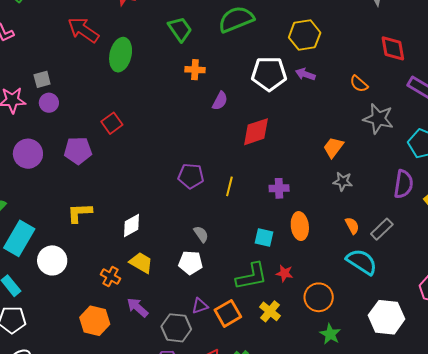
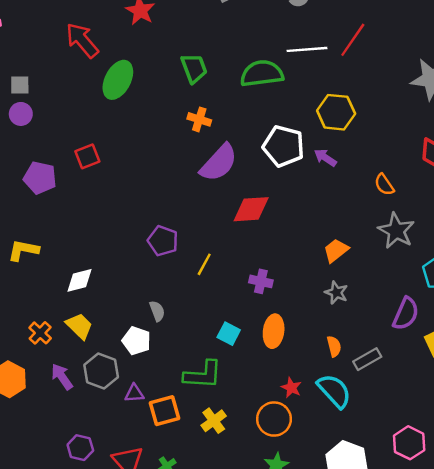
purple semicircle: (220, 101) -> (219, 163), size x1.8
red star: (284, 273) -> (291, 388), moved
gray hexagon: (176, 328) -> (101, 371), moved

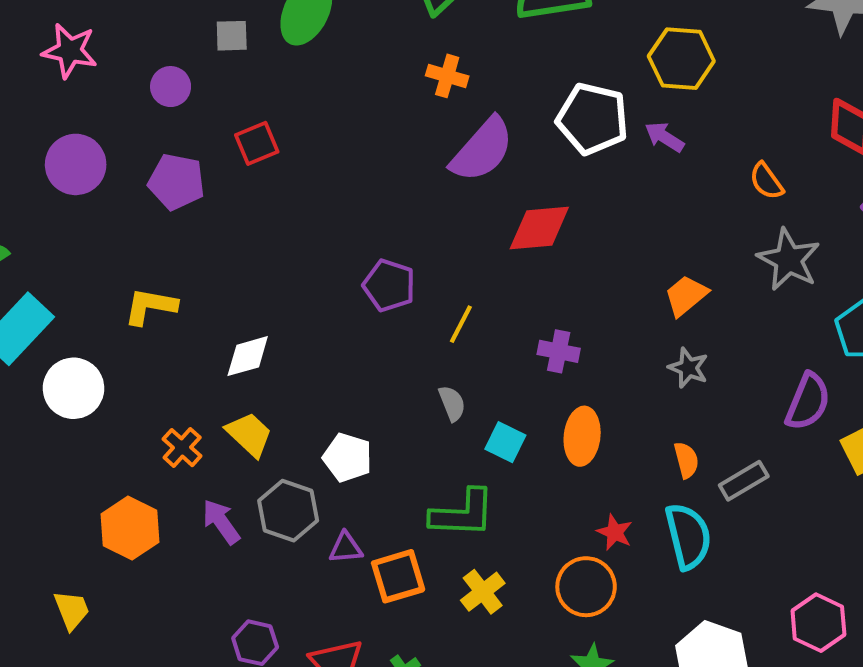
gray square: (20, 85) -> (232, 36), moved
purple circle: (21, 114) -> (171, 87), moved
gray semicircle: (157, 311) -> (452, 403), moved
cyan semicircle: (334, 391) -> (688, 536), turned 30

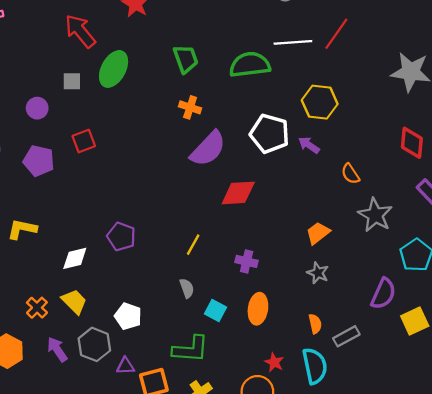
orange semicircle: (766, 181) -> (350, 174), moved
purple pentagon: (389, 285) -> (121, 237), moved

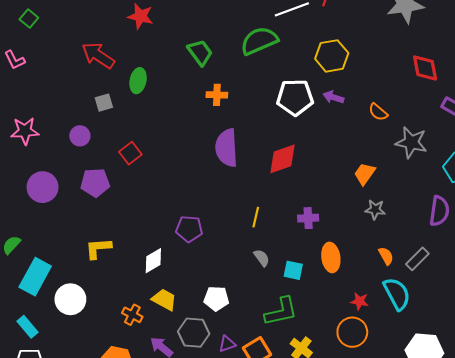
green ellipse: (114, 69) -> (138, 81), size x0.7
purple semicircle: (208, 149) -> (227, 148), moved, turned 150

